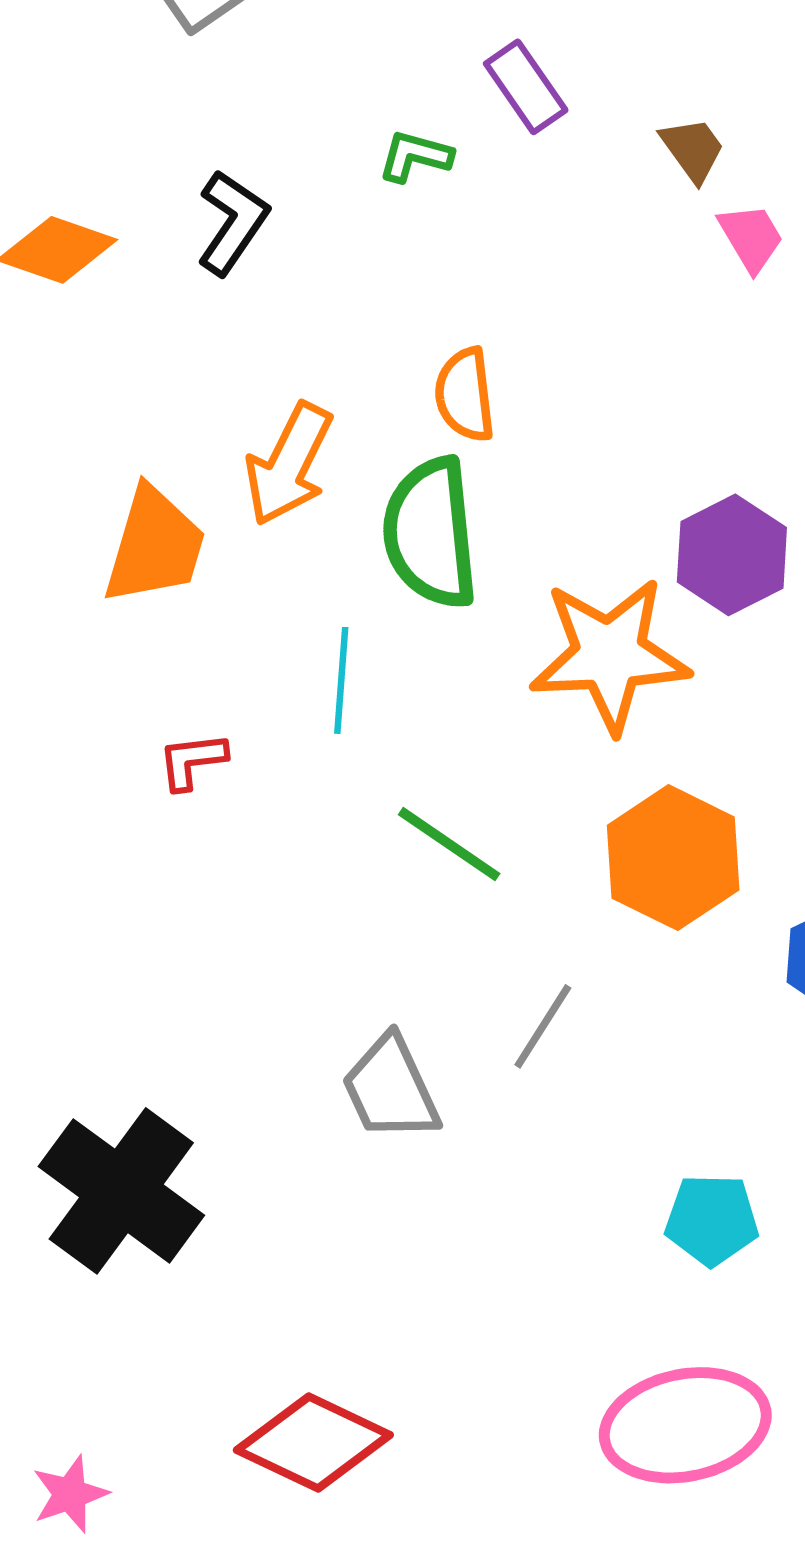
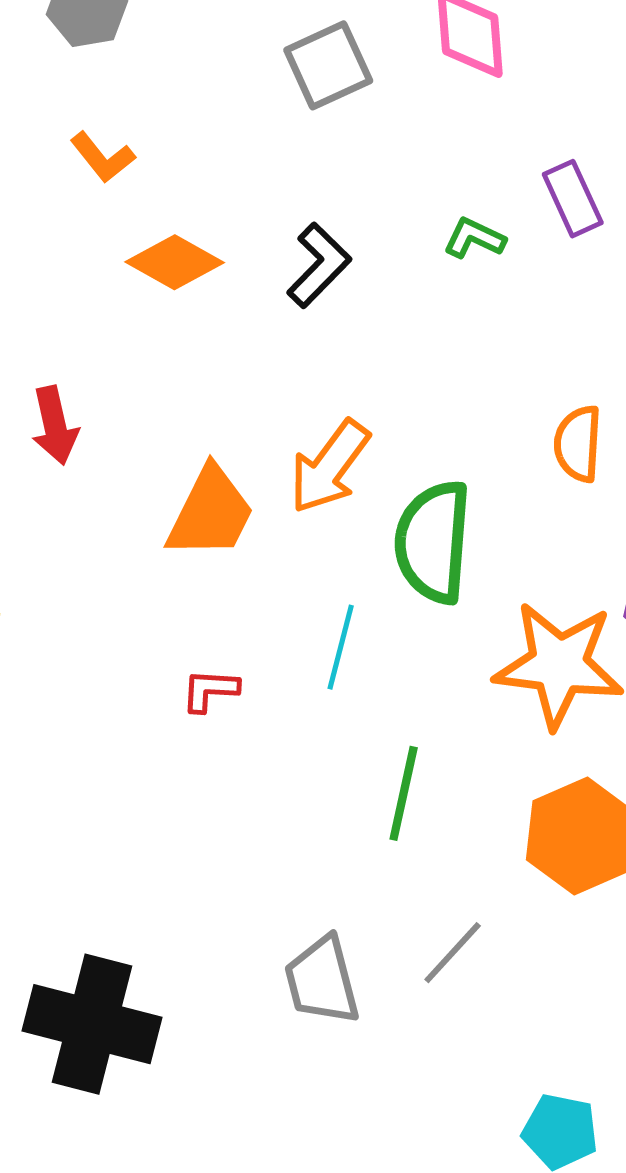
orange semicircle: (465, 395) -> (578, 444), moved
green line: (449, 844) -> (404, 793), turned 58
black cross: (121, 1191) -> (92, 1024), turned -32

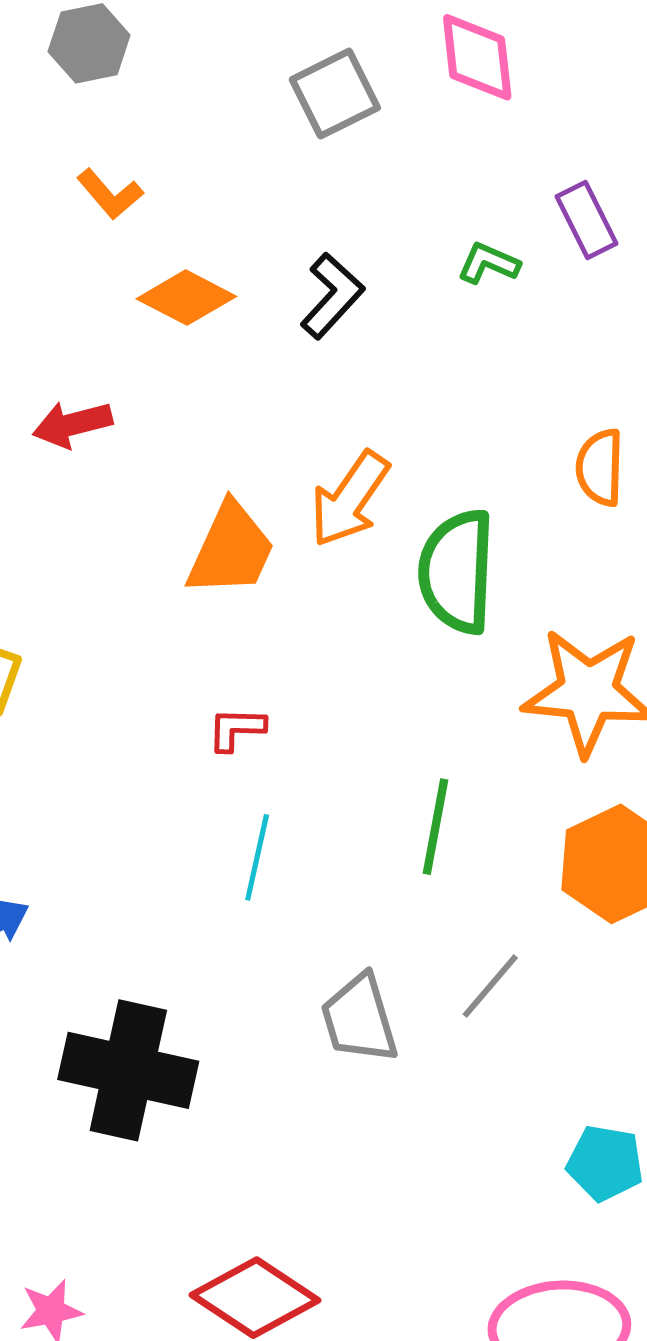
red arrow: (55, 426) -> (72, 424), moved, turned 90
cyan line: (341, 647) -> (257, 857), moved

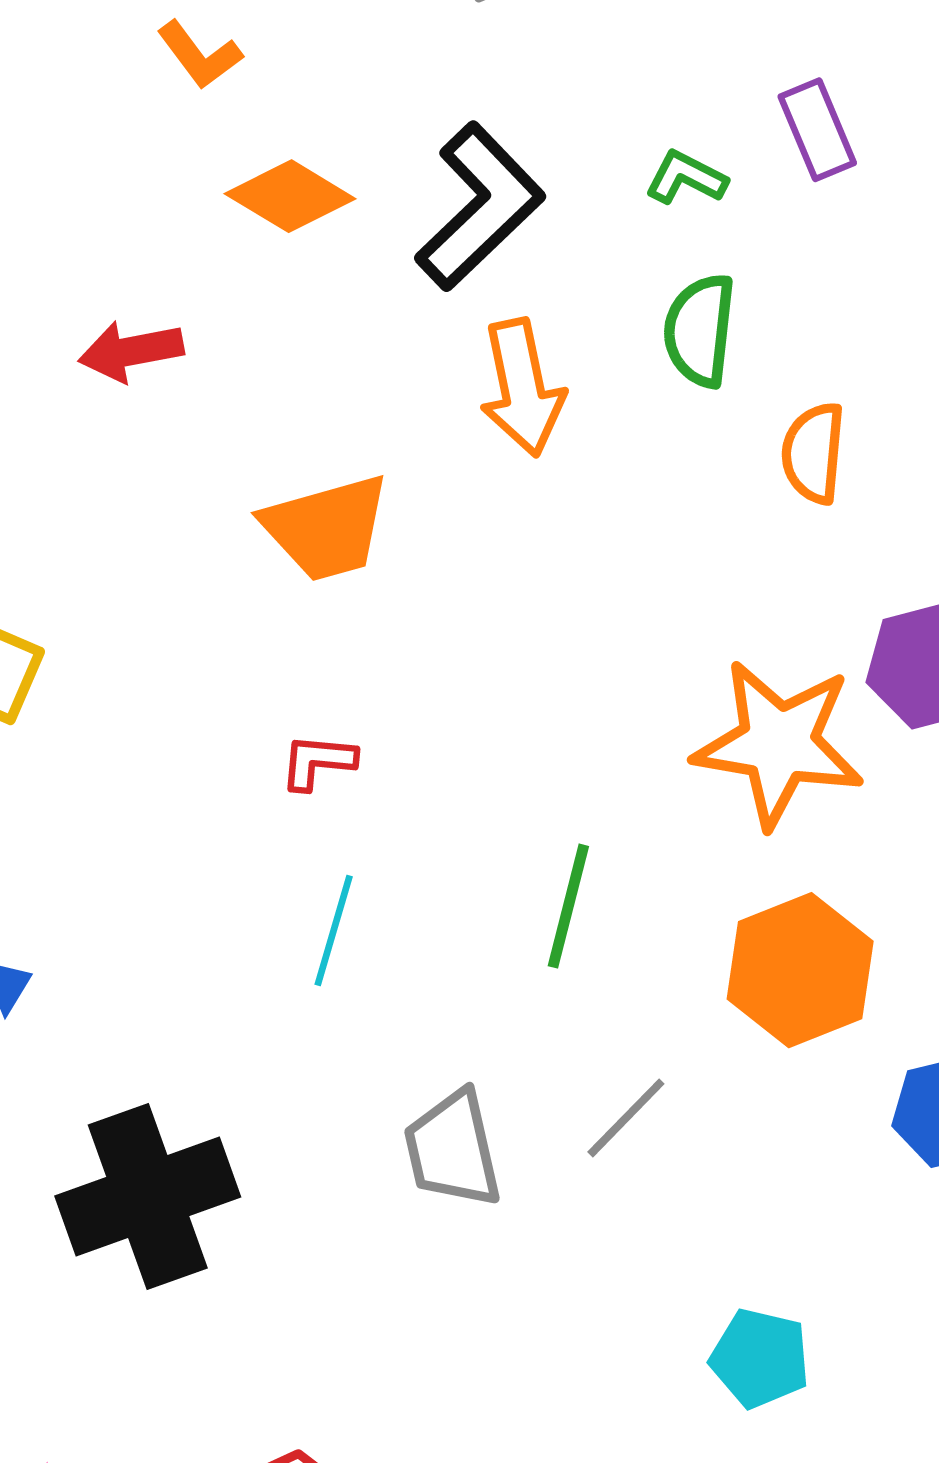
black L-shape: (332, 296) -> (480, 207), size x1.5
orange arrow: (350, 499) -> (522, 388), moved, turned -50
orange trapezoid: (231, 550) -> (326, 528), turned 46
green semicircle: (457, 572) -> (700, 330), moved, size x0.7
black cross: (128, 1070) -> (148, 1196), turned -36

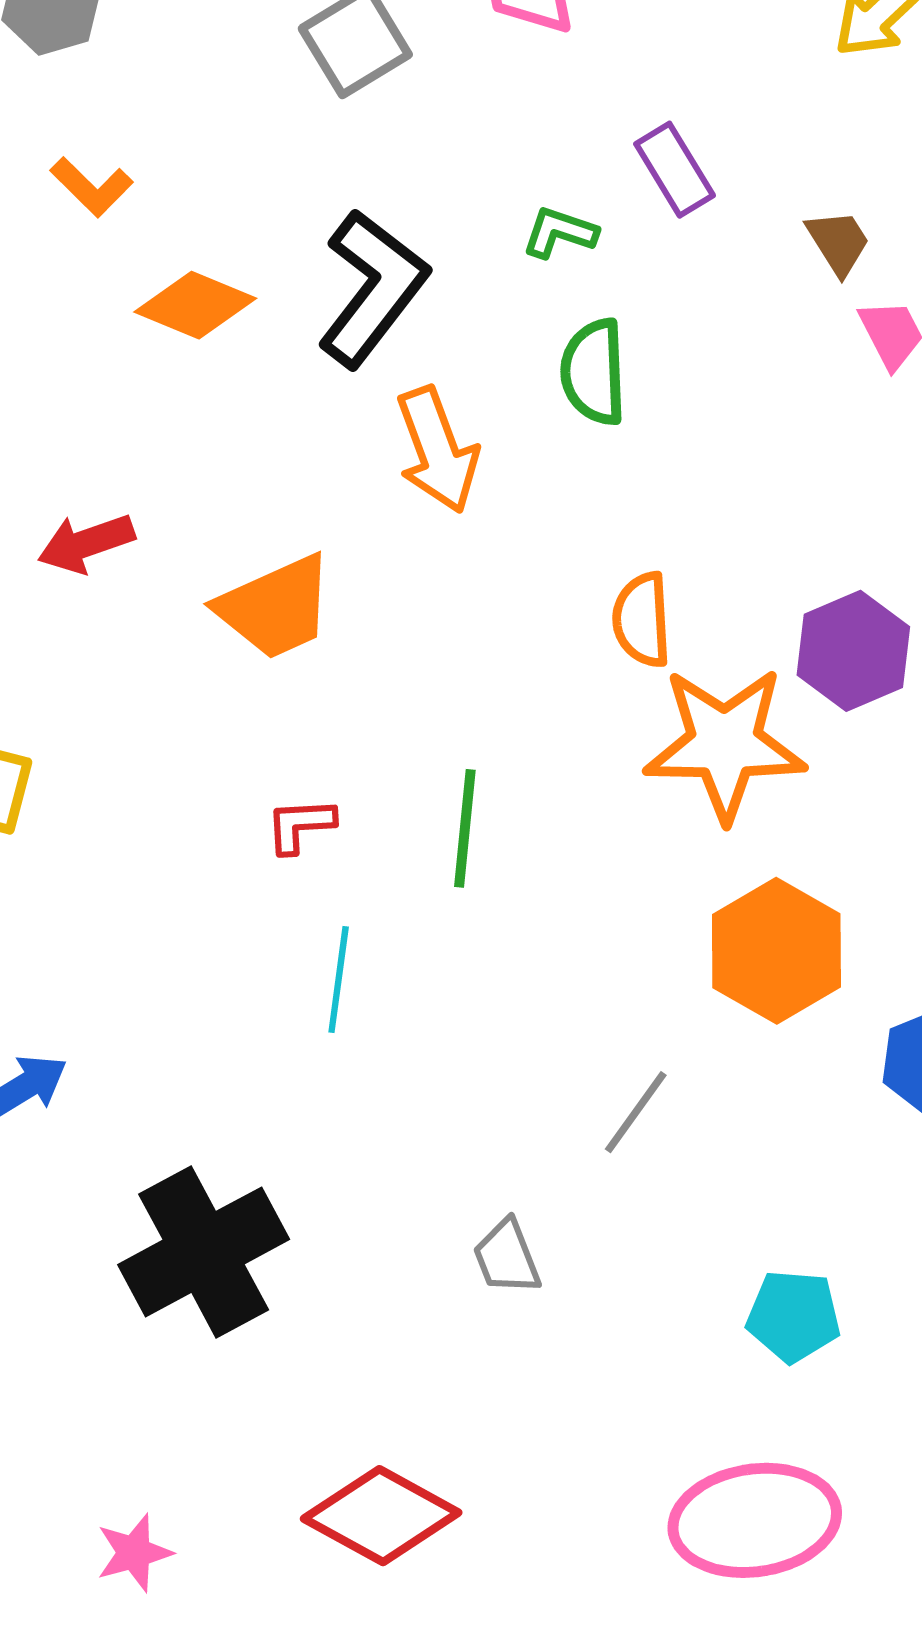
red arrow: (131, 351) -> (86, 543), moved
orange semicircle: (813, 453) -> (642, 620), moved
green line: (568, 906) -> (465, 828), moved
gray trapezoid: (453, 1149) -> (507, 1257), moved, size x0.7

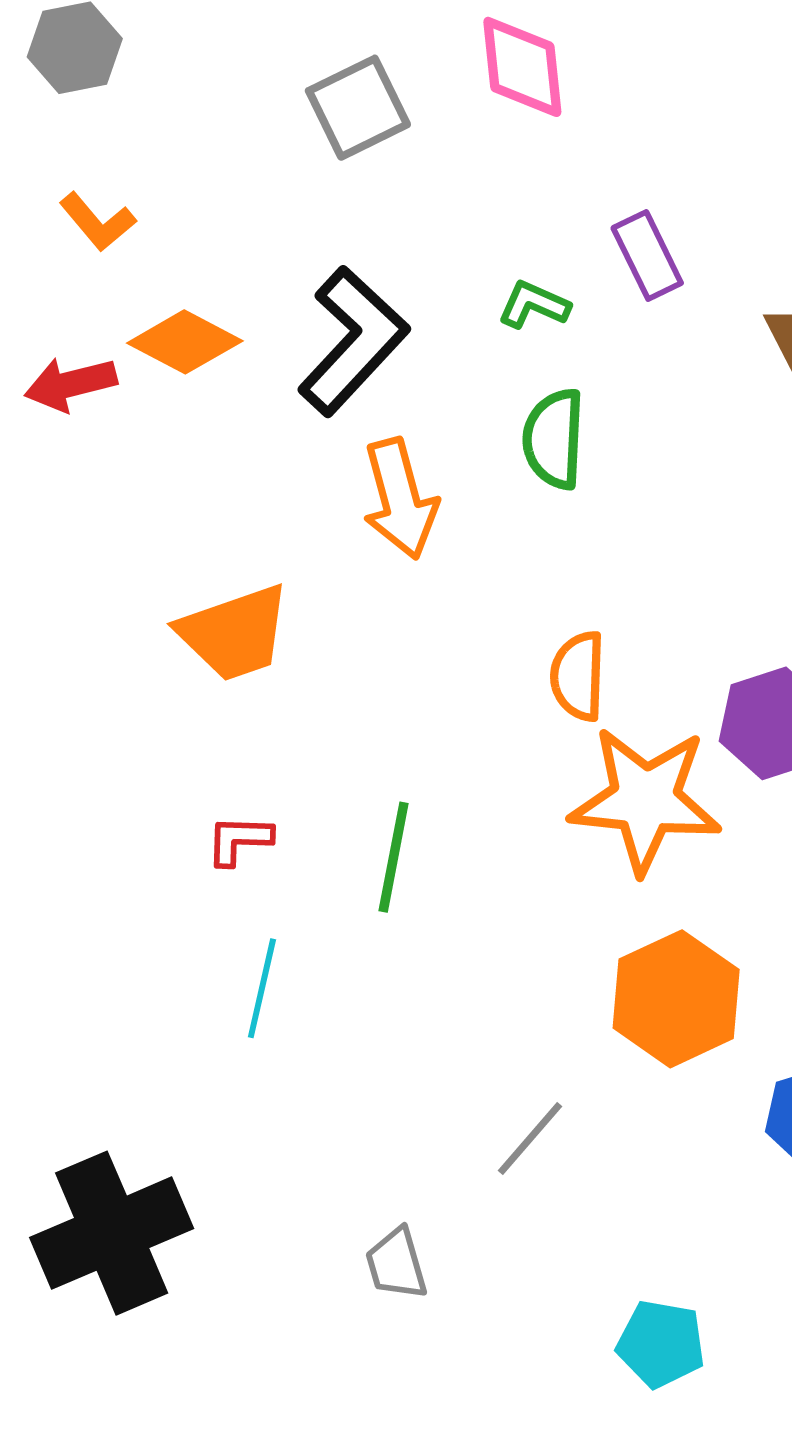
red arrow: (86, 543) -> (71, 384), moved

